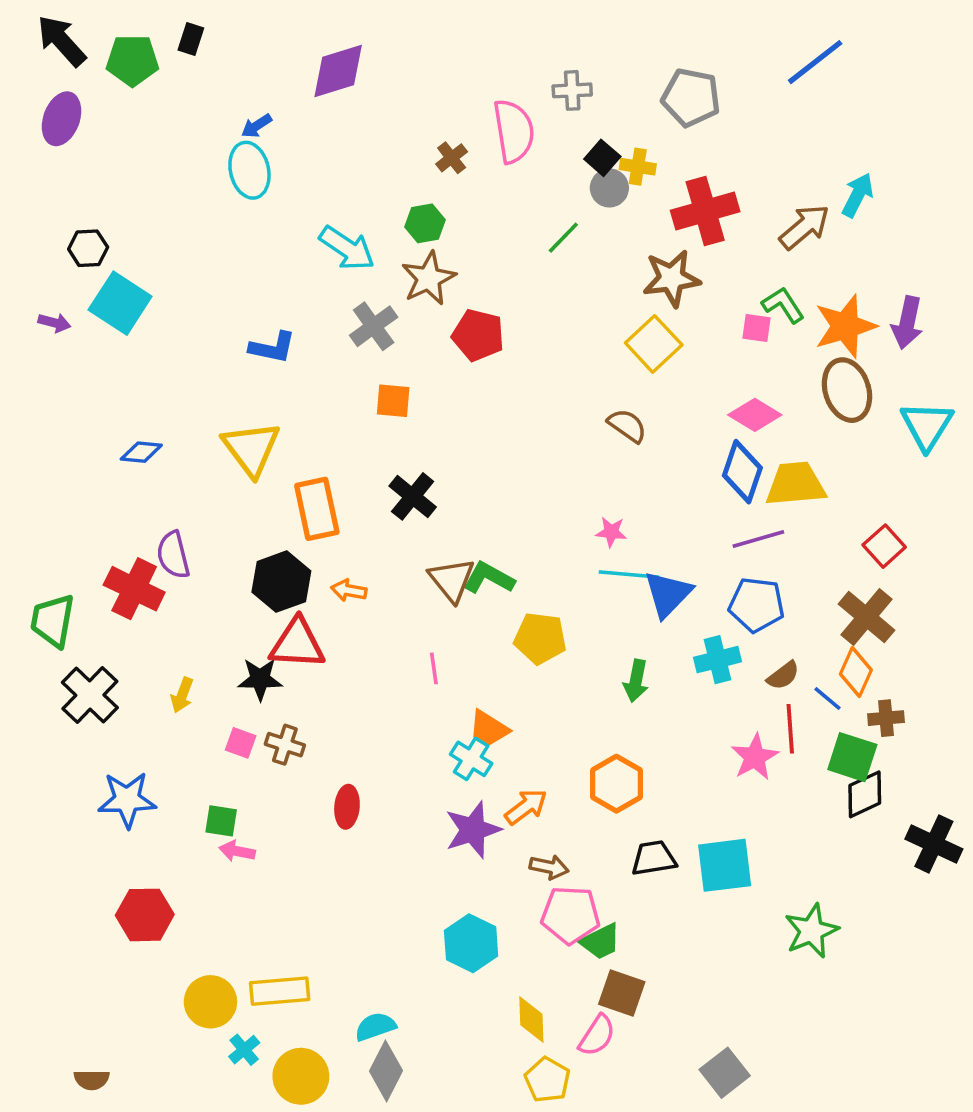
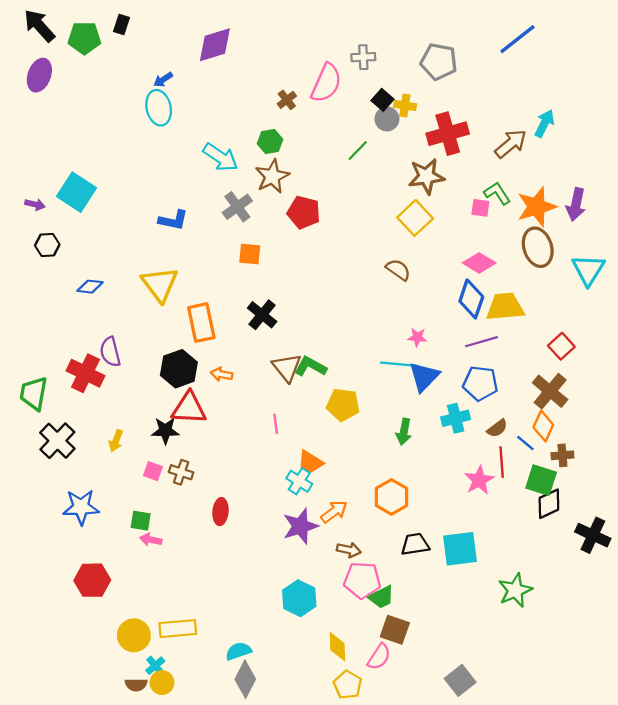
pink semicircle: (514, 131) -> (326, 83), turned 33
black hexagon: (88, 248) -> (47, 245), moved
pink star: (611, 532) -> (417, 337), moved
yellow circle: (301, 1076) -> (162, 683), moved, size x0.7
brown semicircle: (92, 1080) -> (136, 685), moved

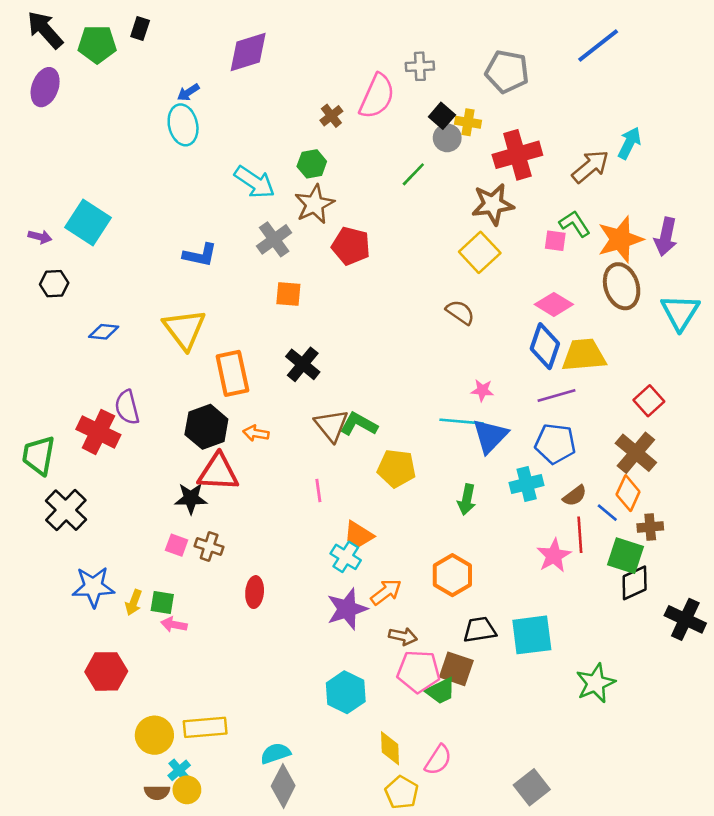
yellow arrow: (116, 441) -> (134, 602), moved
brown square: (395, 630) -> (456, 669), moved

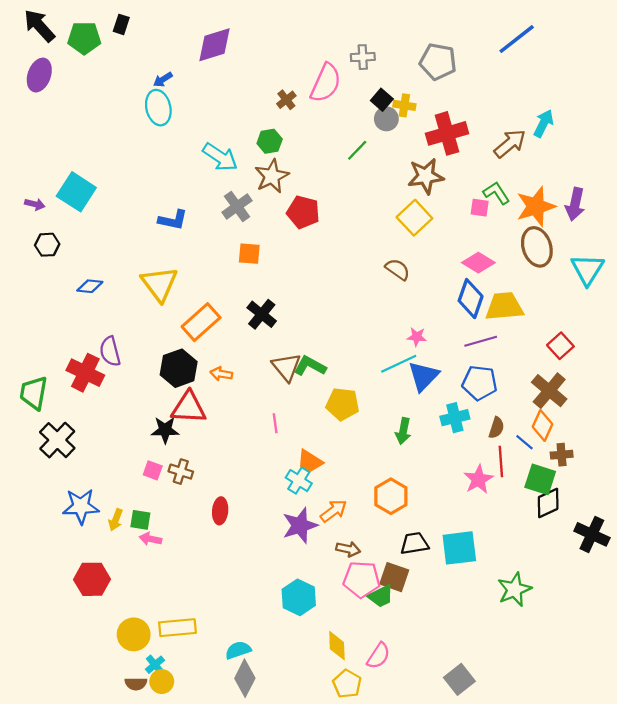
orange rectangle: (232, 373) -> (201, 322), turned 60
cyan line: (462, 422) -> (399, 364), turned -30
brown semicircle: (575, 496) -> (496, 428), turned -35

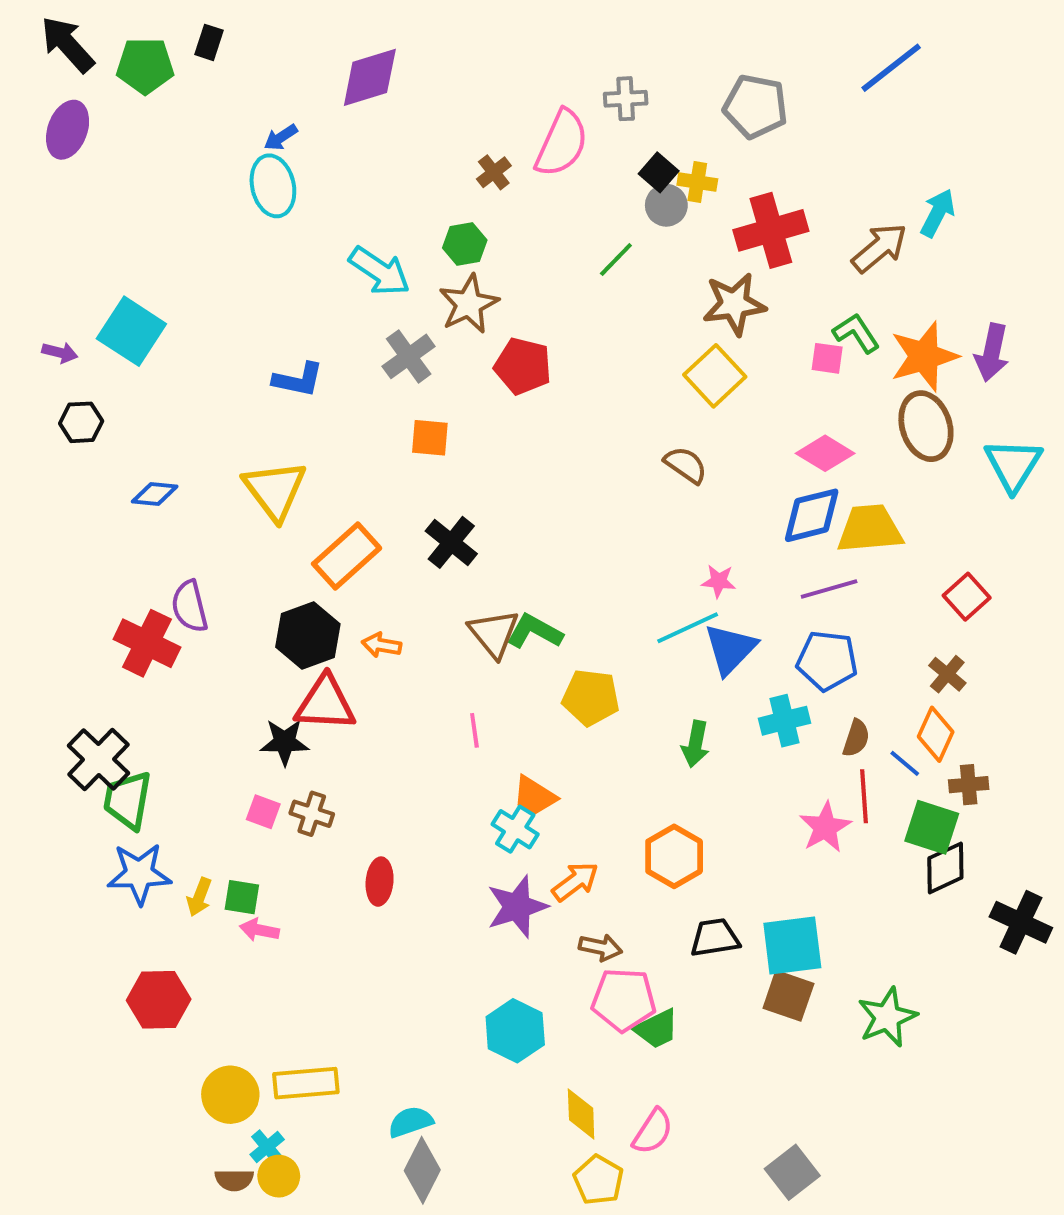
blue diamond: (471, 299) -> (812, 515), turned 57
brown cross: (549, 391) -> (947, 674), size x0.6
green trapezoid: (34, 393) -> (128, 800), moved
brown square: (394, 577) -> (788, 996), moved

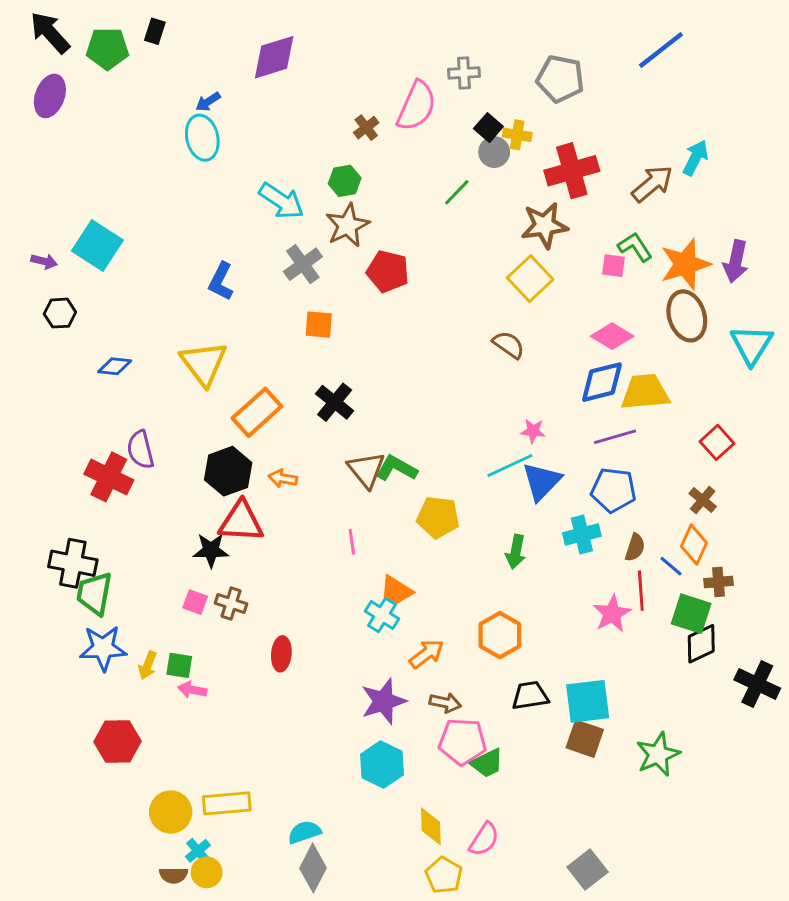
blue L-shape: (298, 380) -> (221, 281), turned 105
black cross: (99, 759) -> (73, 563), turned -33
purple star: (517, 907) -> (383, 701), moved

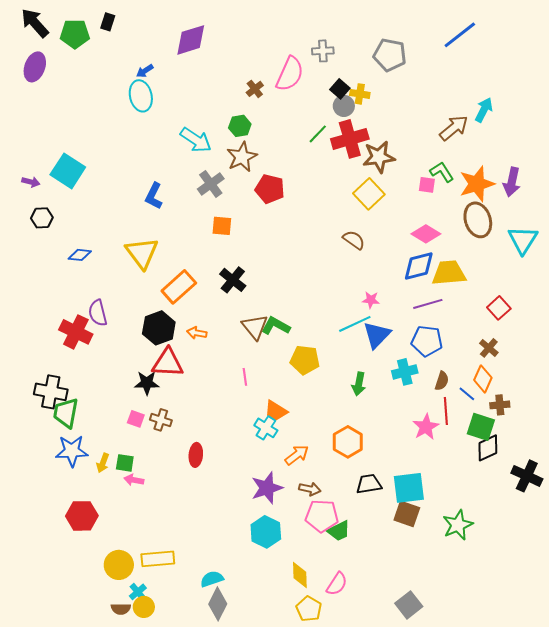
red cross: (572, 171) -> (350, 139), moved

